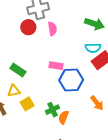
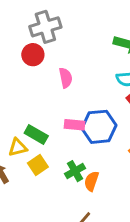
pink semicircle: (52, 29) -> (66, 78), moved
pink rectangle: (56, 66) -> (75, 125), moved
green rectangle: (18, 70) -> (36, 134), moved

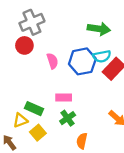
blue hexagon: (99, 127) -> (82, 61), moved
green cross: (75, 171) -> (68, 118), moved

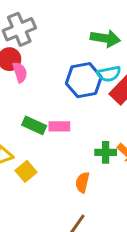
pink semicircle: (52, 61) -> (20, 72), moved
green rectangle: (34, 109) -> (34, 125), moved
green cross: (68, 118) -> (106, 152), moved, turned 35

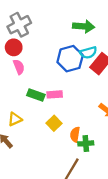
pink semicircle: (20, 72) -> (19, 67), moved
green cross: (106, 152) -> (86, 143), moved
yellow square: (26, 171) -> (54, 123), moved

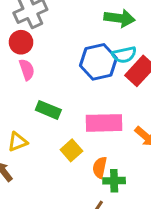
pink rectangle: (55, 94) -> (104, 123), moved, size x1.6

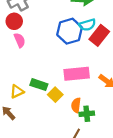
green rectangle: (48, 110) -> (39, 85), moved

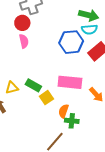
cyan semicircle: (87, 25) -> (89, 29), moved

